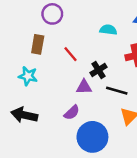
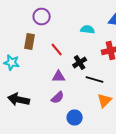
cyan star: (28, 76) -> (12, 62), moved
purple triangle: (84, 87) -> (59, 76), moved
blue circle: (92, 137) -> (75, 118), size x0.6

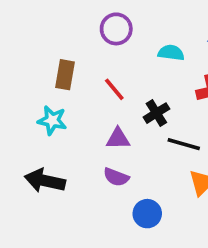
purple circle: (42, 16) -> (116, 29), moved
cyan star: (12, 62) -> (52, 120), moved
purple semicircle: (58, 98) -> (116, 177), turned 64

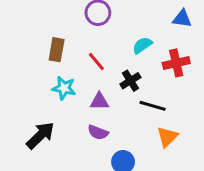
cyan semicircle: (171, 53) -> (142, 45), moved, turned -42
cyan star: (52, 120) -> (64, 88), moved
black arrow: (45, 181) -> (40, 135), turned 124

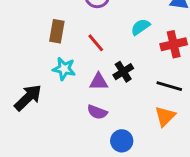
black cross: (130, 81) -> (123, 72), moved
black line: (153, 106) -> (169, 86), moved
black arrow: (40, 135) -> (28, 98), moved

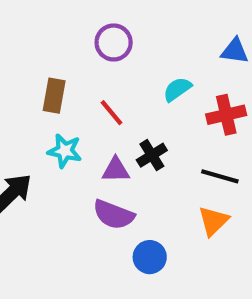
purple semicircle: (97, 112) -> (114, 215), size x1.4

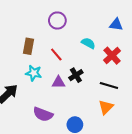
cyan semicircle: (177, 89) -> (88, 43), turned 64
red cross: (226, 115) -> (112, 56), turned -30
purple semicircle: (114, 215) -> (43, 114), moved

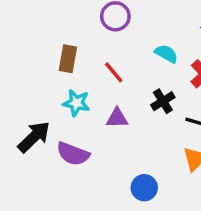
black cross: (76, 75) -> (163, 101), moved
purple semicircle: (43, 114) -> (73, 154), moved

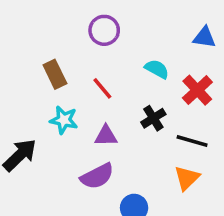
brown rectangle: (68, 59) -> (55, 74), turned -36
purple semicircle: (73, 154) -> (97, 176), moved, turned -48

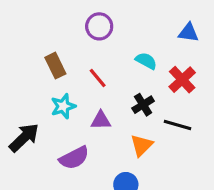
cyan star: (64, 120) -> (63, 106), turned -30
purple semicircle: (97, 176) -> (74, 158), moved
orange triangle: (187, 178) -> (141, 145), moved

